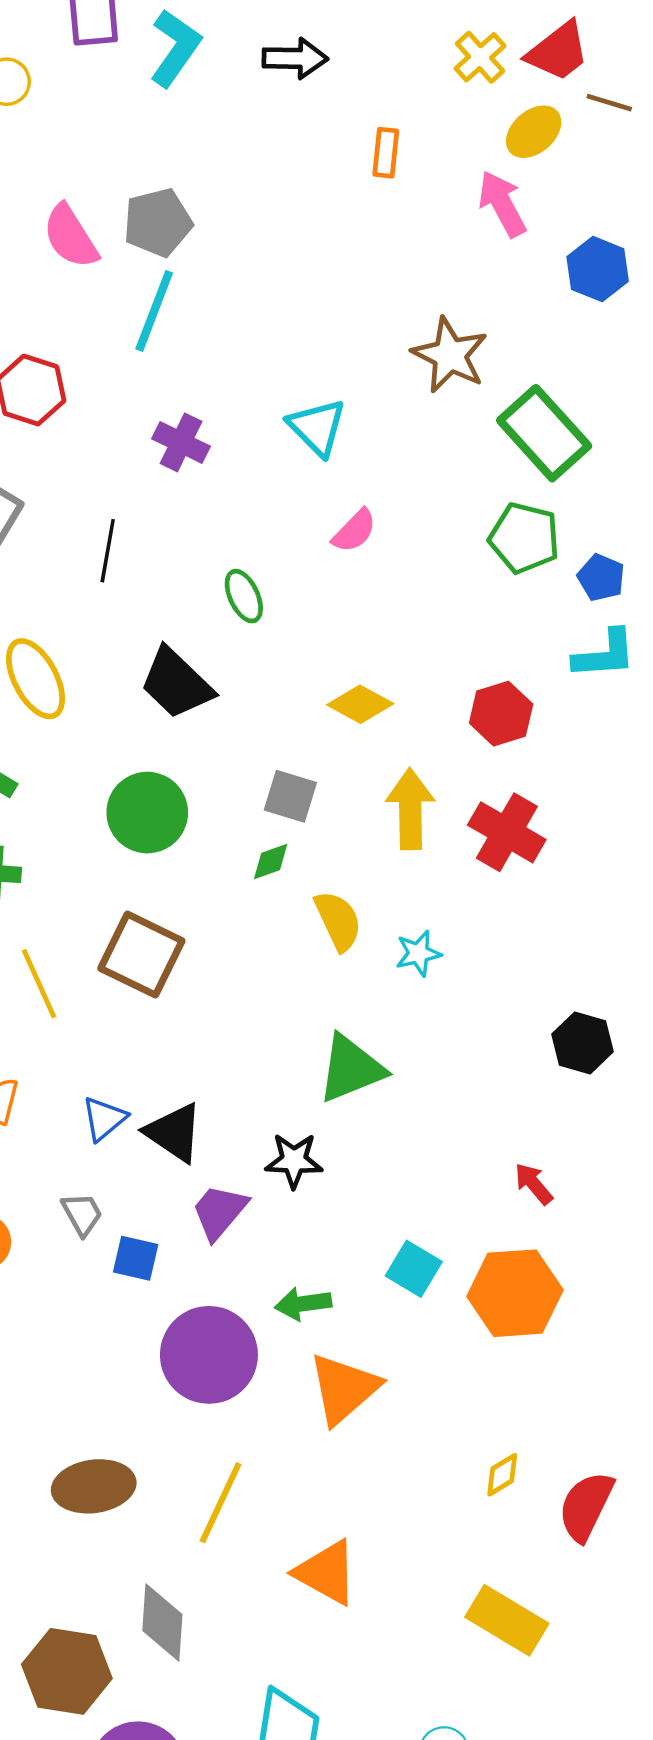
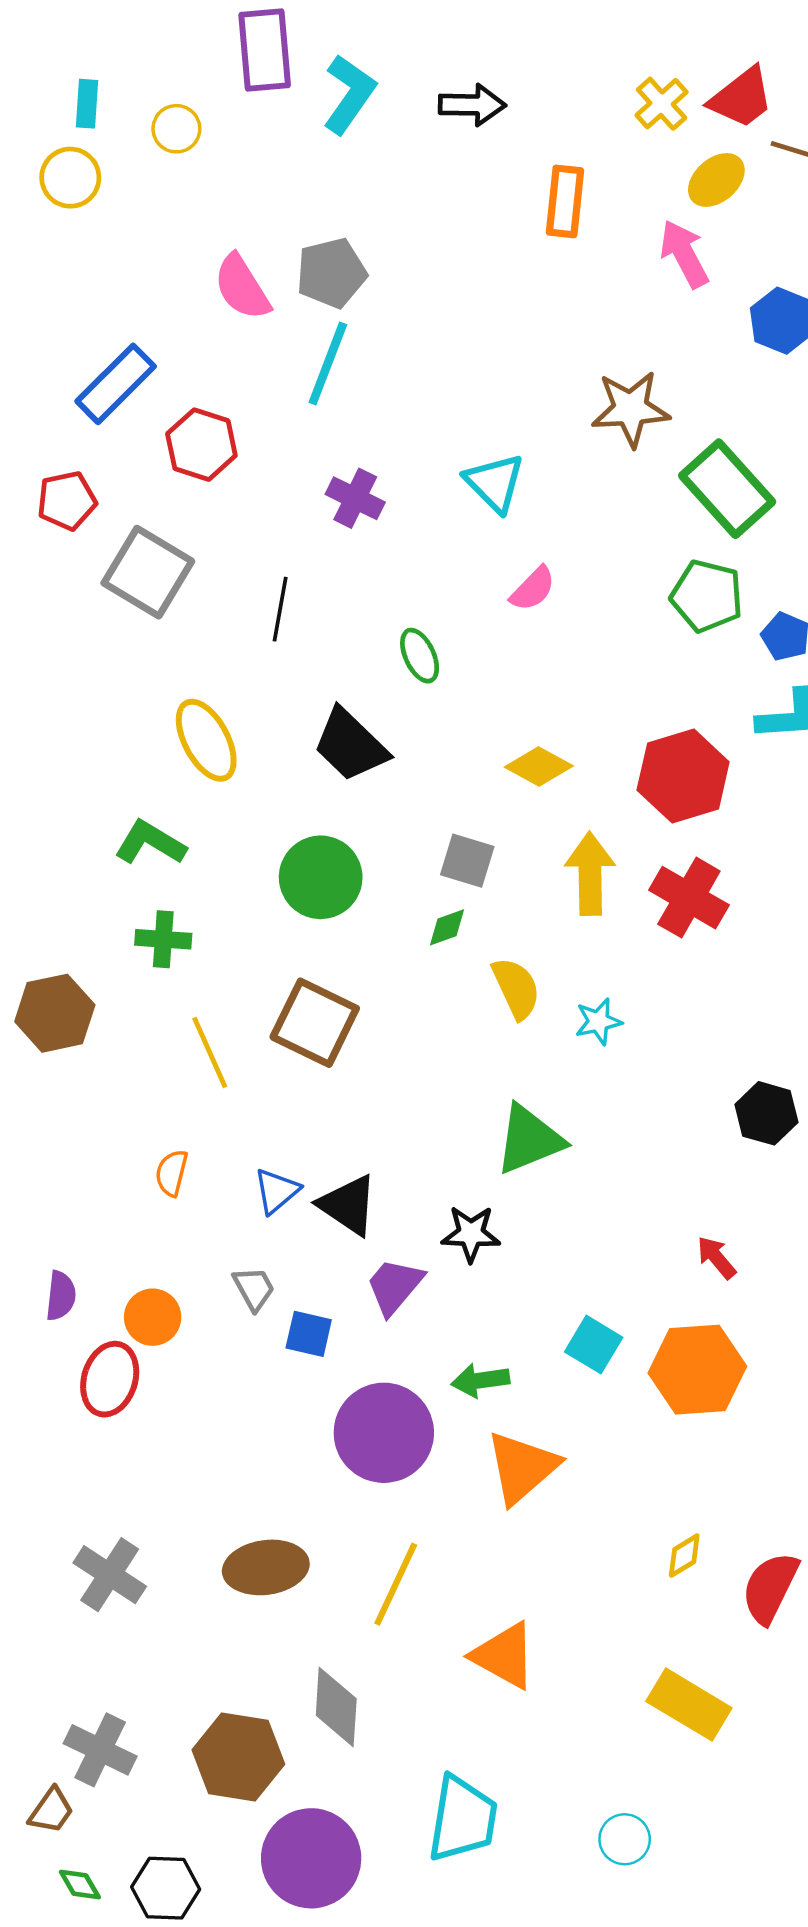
orange rectangle: (386, 153) -> (565, 201), size x1.4
brown star: (450, 355) -> (631, 409), turned -30
red hexagon: (501, 714) -> (683, 776), size x1.4

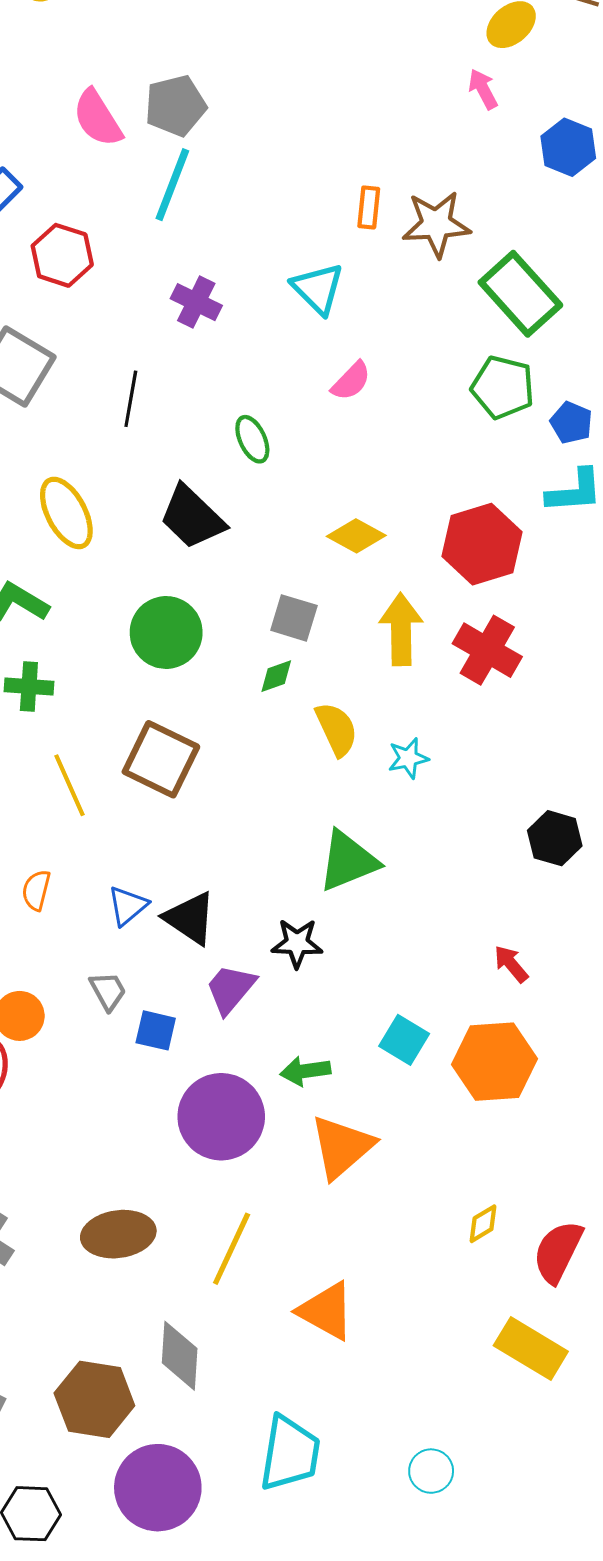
orange rectangle: (565, 201) -> (369, 207), moved, size x0.7
pink arrow: (684, 254) -> (483, 89), size x0.7
yellow rectangle: (689, 1705) -> (531, 1348), moved

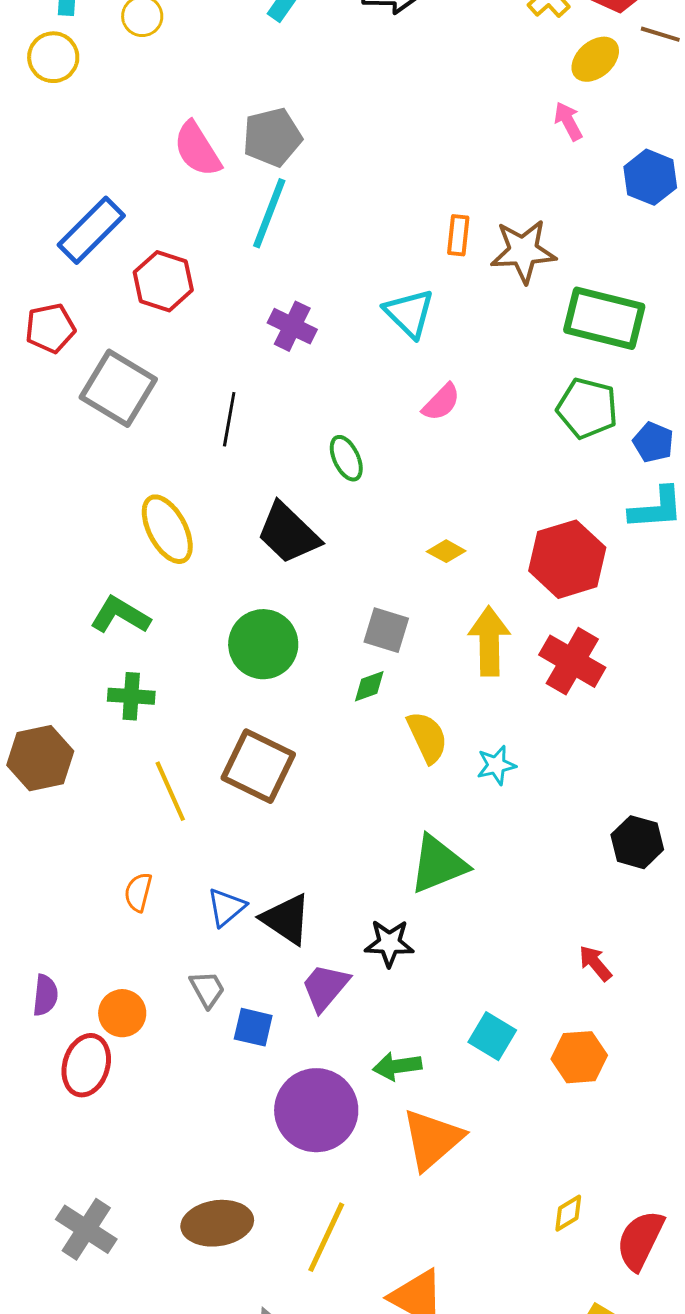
green rectangle: (520, 294) -> (604, 318), turned -34
yellow diamond: (356, 536) -> (446, 551), size x0.7
orange hexagon: (494, 1062) -> (579, 1057), size x0.7

